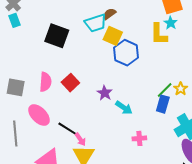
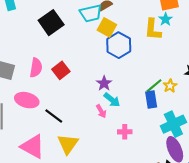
black square: (57, 36) -> (51, 23), turned 30
purple star: (105, 93) -> (104, 83), moved
blue rectangle: (163, 104) -> (151, 100), turned -30
pink ellipse: (39, 115) -> (27, 100), turned -35
pink arrow: (80, 139) -> (101, 111), moved

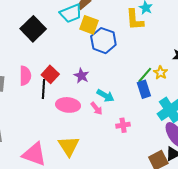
purple star: (104, 83) -> (81, 76), moved
pink ellipse: (27, 100) -> (68, 105), moved
black line: (54, 116) -> (44, 89), moved, turned 66

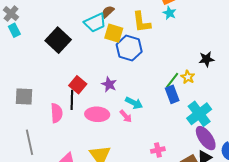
yellow L-shape: (135, 20) -> (141, 22), moved
pink semicircle: (25, 76) -> (57, 113), moved
pink cross: (123, 125) -> (158, 150), moved

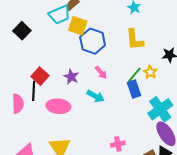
yellow L-shape: (141, 22) -> (135, 40), moved
black square: (58, 40) -> (22, 31), size x0.7
pink arrow: (126, 116) -> (101, 72), moved

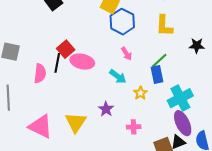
yellow star: (150, 72) -> (140, 93), moved
purple star: (71, 77) -> (106, 109), moved
pink ellipse: (58, 106) -> (82, 62), moved

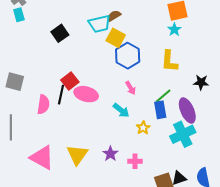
purple star: (106, 109) -> (110, 154), moved
purple ellipse: (183, 123) -> (187, 110), moved

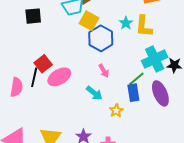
cyan star: (174, 30) -> (126, 23), moved
black square: (60, 33) -> (33, 16), turned 30
yellow L-shape: (169, 61) -> (144, 26), moved
pink ellipse: (86, 94) -> (59, 77), turned -45
cyan cross: (183, 134) -> (155, 59), moved

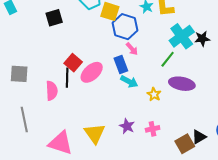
pink arrow: (104, 71) -> (132, 49), moved
blue rectangle: (133, 93) -> (121, 64), moved
purple ellipse: (160, 93) -> (182, 84), moved, turned -45

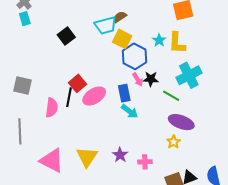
black square: (54, 18) -> (66, 36), turned -30
black star: (202, 39) -> (151, 79), moved
green line: (168, 59) -> (171, 96), turned 72
yellow star: (154, 94) -> (174, 142), moved

